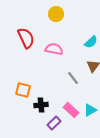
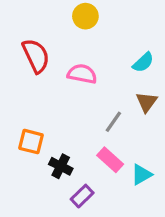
gray line: (73, 78) -> (113, 122), turned 72
black cross: (41, 105) -> (61, 166), turned 32
pink rectangle: (71, 110) -> (110, 160), moved

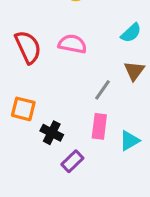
red semicircle: (36, 56) -> (28, 47), moved
pink rectangle: (110, 160) -> (99, 126), turned 55

